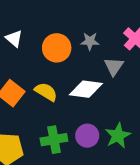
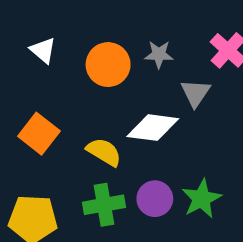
yellow semicircle: (46, 92) -> (104, 152), moved

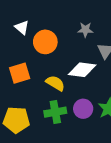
orange circle: (108, 65) -> (45, 42), moved
orange square: (39, 134) -> (20, 73), turned 35

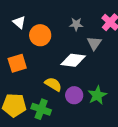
yellow semicircle: (55, 83) -> (53, 84), moved
green cross: (55, 112) -> (41, 109), moved, turned 30

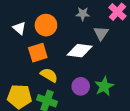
white triangle: (19, 22) -> (19, 28), moved
orange square: (17, 63) -> (38, 53), moved
yellow semicircle: (53, 84) -> (49, 75), moved

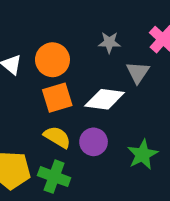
orange square: (38, 53) -> (57, 98), moved
purple circle: (81, 86) -> (94, 142), moved

